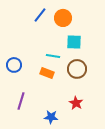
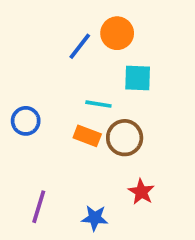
blue line: (40, 15) -> (80, 46), moved
brown circle: (77, 69) -> (125, 138), moved
purple line: (21, 101) -> (39, 207), moved

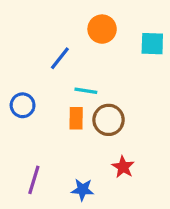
blue line: (80, 46) -> (60, 58), moved
cyan square: (138, 78) -> (152, 44), moved
orange rectangle: (87, 136) -> (76, 118), turned 70

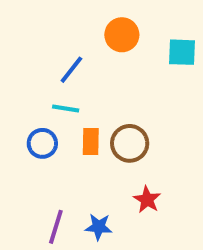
cyan line: (86, 91) -> (66, 108), moved
blue circle: (23, 105) -> (42, 143), moved
purple line: (34, 180) -> (56, 227), moved

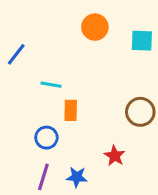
blue line: (71, 70) -> (16, 54), moved
blue circle: (42, 143) -> (46, 138), moved
brown circle: (130, 143) -> (140, 112), moved

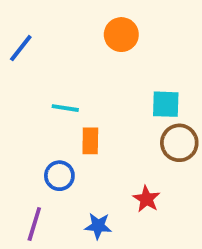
cyan square: (142, 41) -> (166, 104), moved
blue line: (16, 54) -> (21, 48), moved
purple line: (43, 177) -> (34, 224), moved

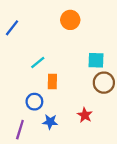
cyan line: (65, 108) -> (38, 62), turned -48
blue star: (98, 226) -> (50, 122), moved

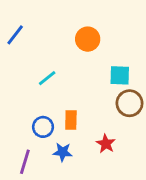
orange circle: (70, 20) -> (88, 39), moved
orange rectangle: (52, 81) -> (71, 120), moved

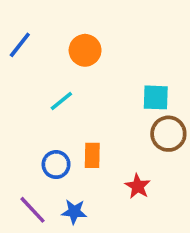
orange circle: (88, 39) -> (85, 50), moved
blue star: (63, 152) -> (74, 212), moved
purple line: (25, 162) -> (32, 210), turned -60

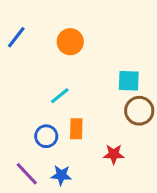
cyan line: (61, 101) -> (60, 96), moved
red star: (138, 186) -> (114, 154), turned -30

